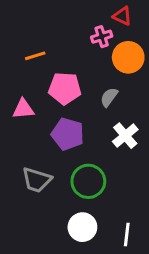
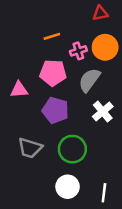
red triangle: (122, 16) -> (100, 13), turned -35
pink cross: (102, 37) -> (78, 51), moved
orange line: (35, 56) -> (52, 36), moved
gray semicircle: (109, 97) -> (89, 80), size x1.5

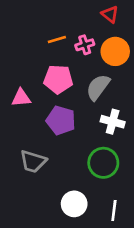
red triangle: (100, 13) -> (110, 14), turned 49
pink cross: (78, 51) -> (85, 45), moved
white cross: (103, 112) -> (113, 122), turned -35
green circle: (72, 149) -> (103, 163), moved

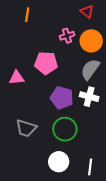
orange line: (57, 39) -> (27, 15), moved, turned -64
gray semicircle: (98, 87) -> (90, 69), moved
purple pentagon: (61, 120) -> (62, 98), moved
green circle: (103, 163) -> (65, 129), moved

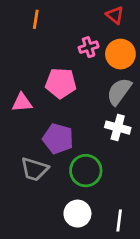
purple pentagon: (62, 98) -> (58, 139), moved

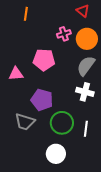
white line: (119, 221) -> (86, 129), moved

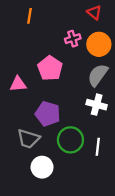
pink pentagon: (44, 60) -> (50, 68), turned 30
white circle: (56, 154) -> (42, 167), moved

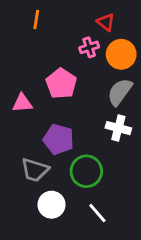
red triangle: (94, 12) -> (106, 22), moved
white line: (98, 147) -> (97, 213), moved, turned -48

